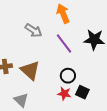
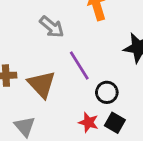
purple line: (64, 44) -> (79, 65), moved
black circle: (68, 76) -> (107, 92), moved

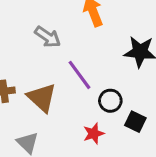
red star: (88, 122) -> (94, 134), turned -30
black square: (115, 123) -> (135, 122), moved

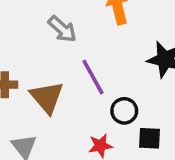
black square: (135, 122) -> (150, 138), turned -30

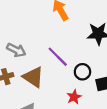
gray arrow: (62, 29) -> (16, 50), moved

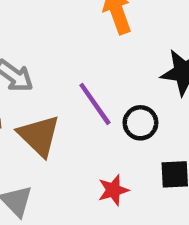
black circle: (82, 72) -> (140, 123), moved

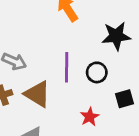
purple line: (95, 104) -> (67, 67), turned 48

